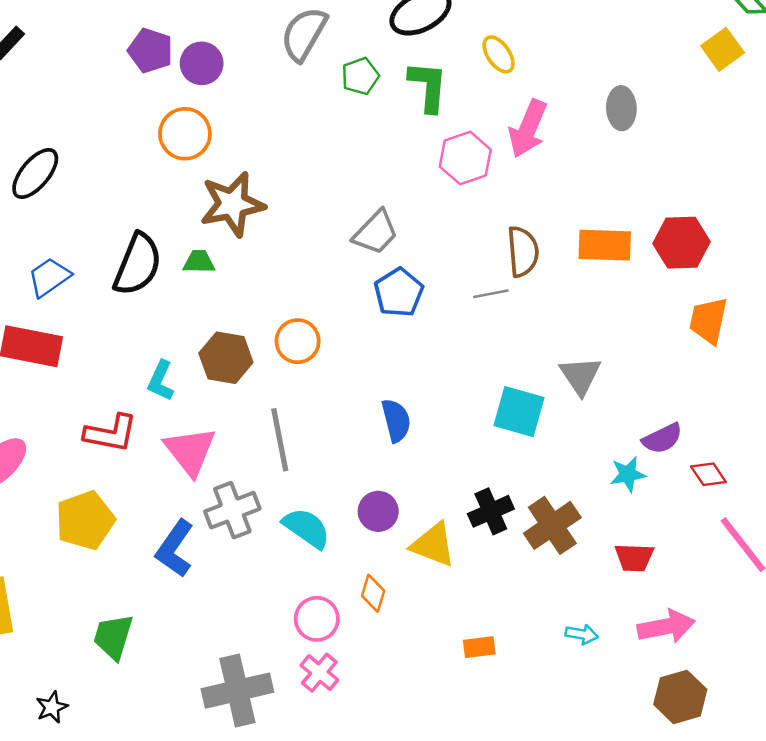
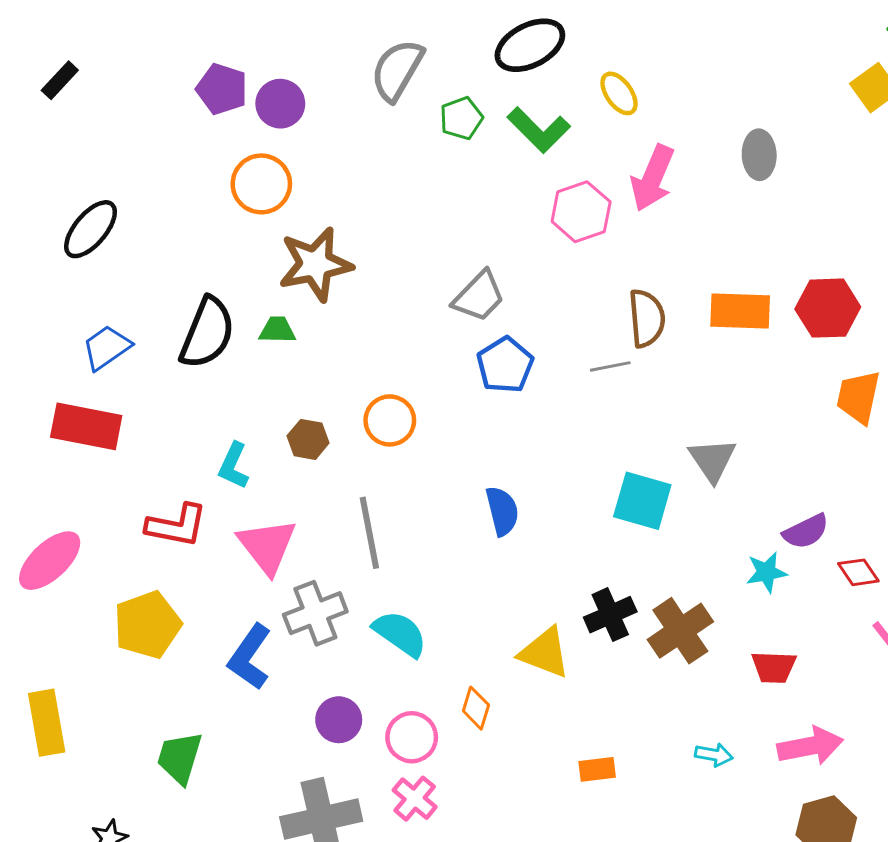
green L-shape: (428, 86) -> (539, 130), turned 130
brown hexagon: (226, 358) -> (308, 439), size x0.7
purple circle: (378, 511) -> (339, 720), moved

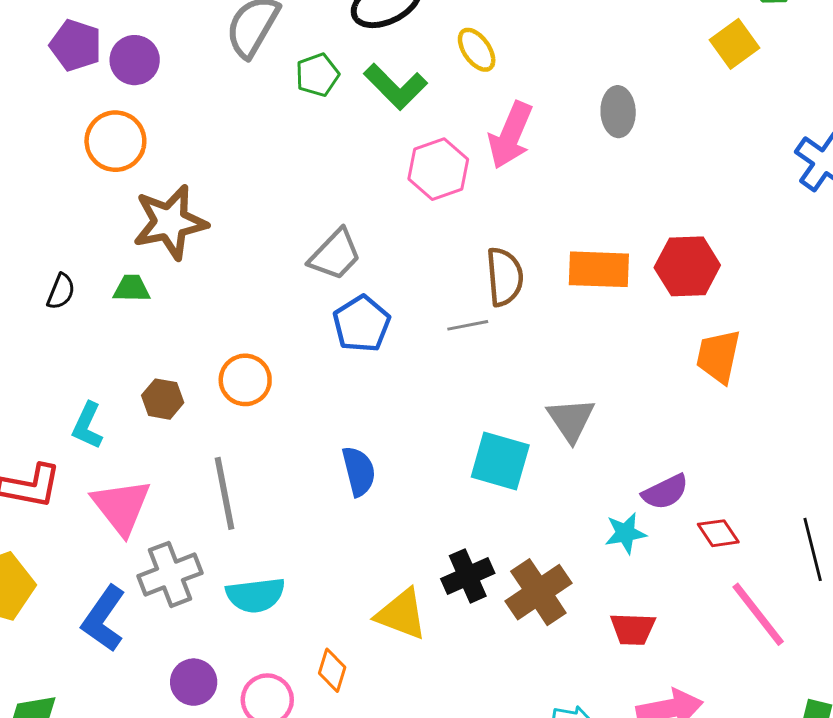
black semicircle: (207, 333) -> (61, 291), size x0.5
cyan semicircle: (400, 634) -> (255, 595), turned 138

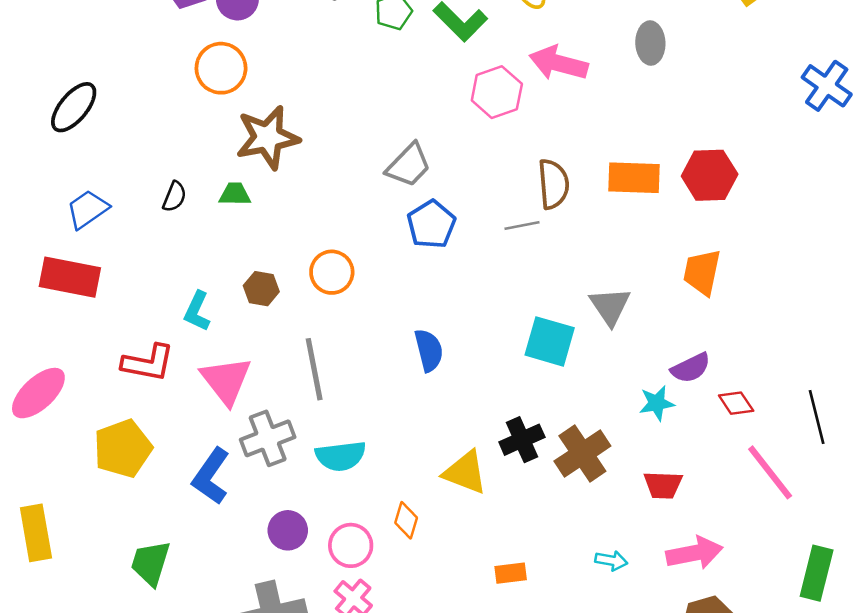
pink arrow: (510, 135) -> (558, 63), turned 82
orange trapezoid: (718, 356) -> (702, 272), moved

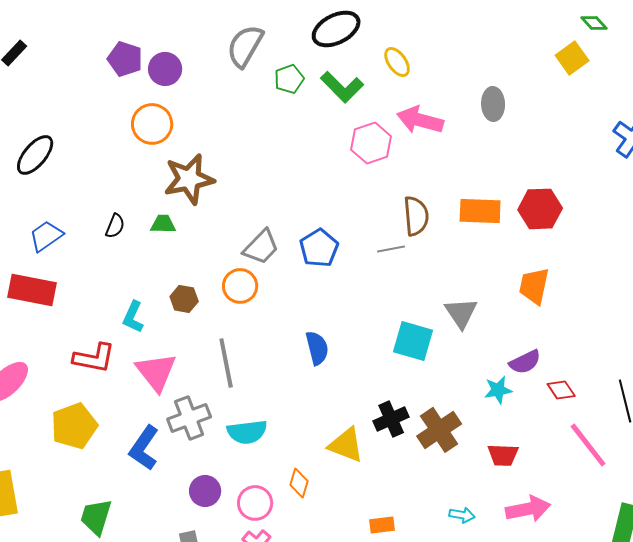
gray trapezoid: (409, 165) -> (261, 247), moved

